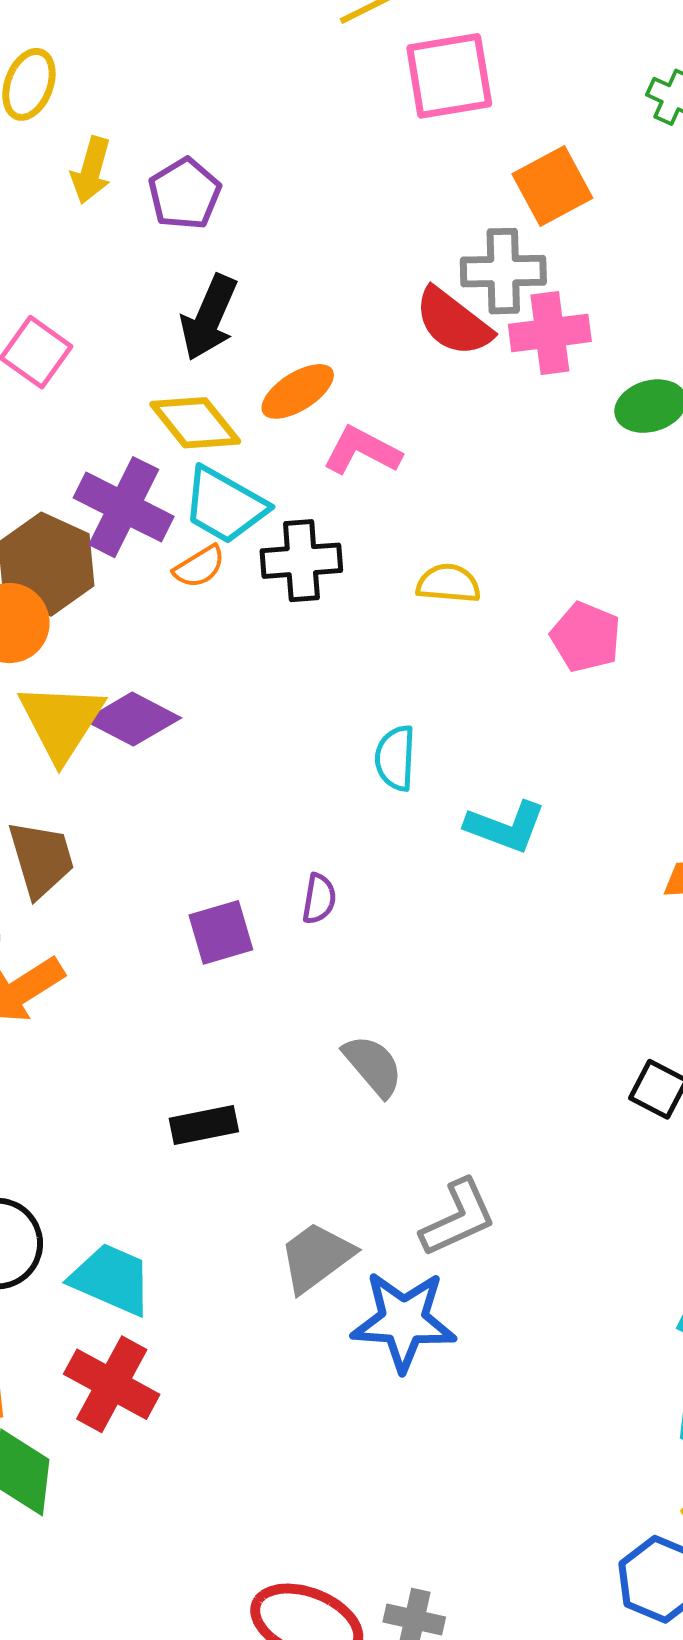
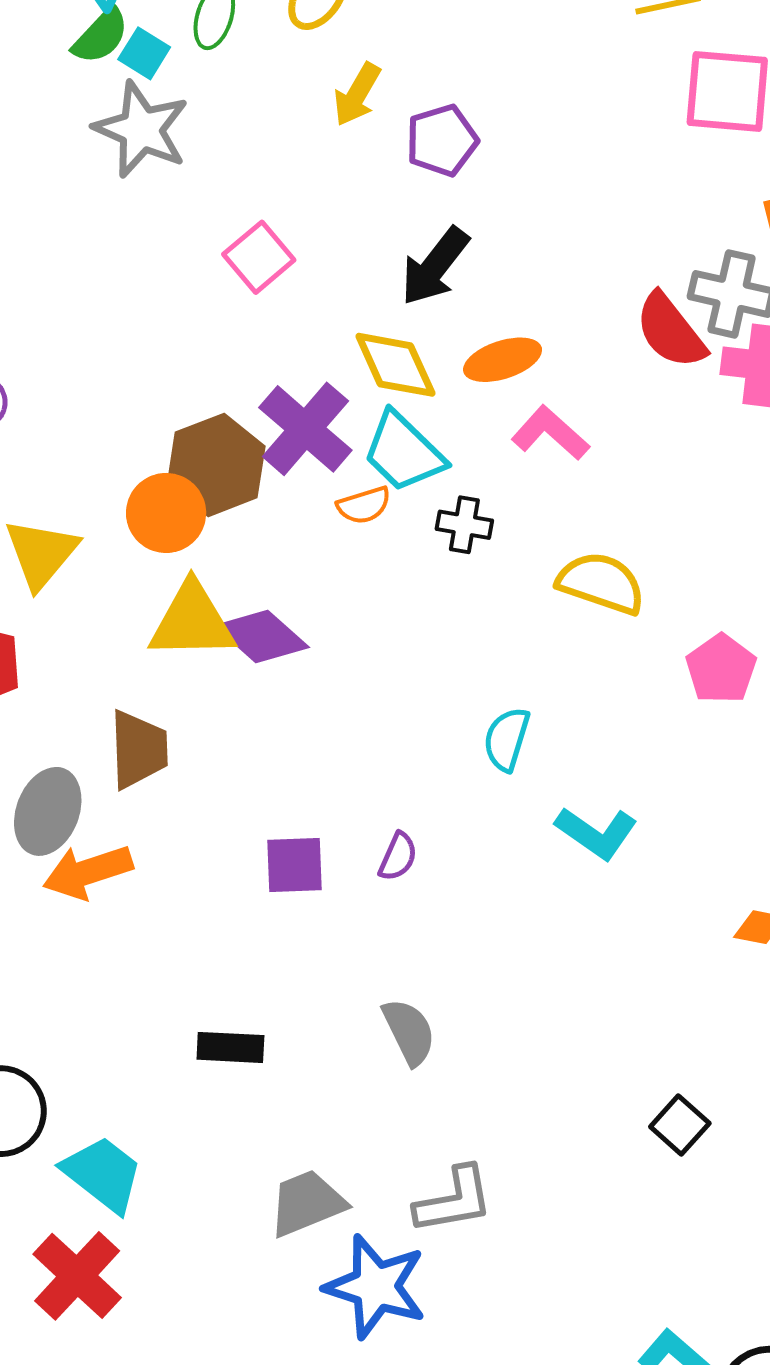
black cross: (301, 561) -> (464, 525), size x0.7
yellow semicircle: (448, 583) -> (601, 583), size x1.4
yellow triangle: (61, 721) -> (192, 621), turned 42

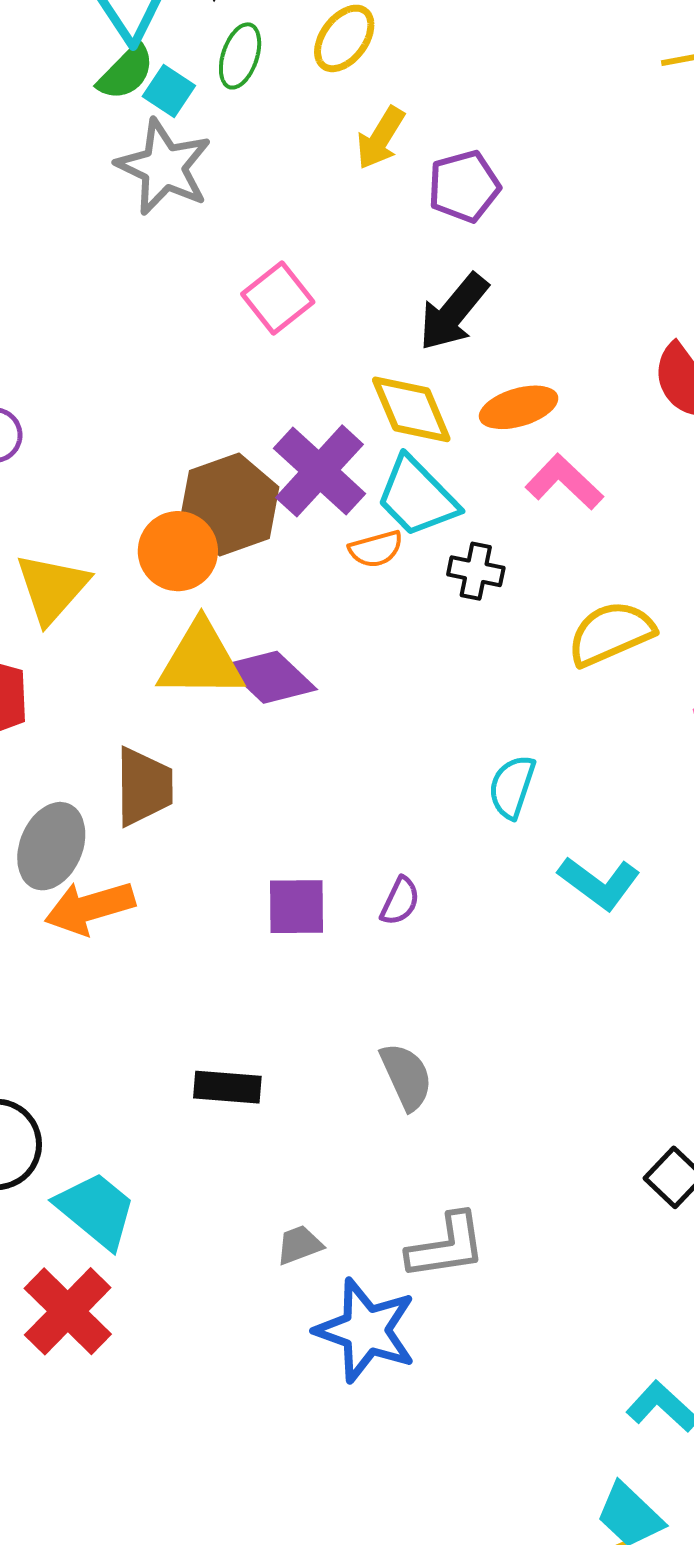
yellow semicircle: (601, 583) -> (611, 633), turned -44
gray trapezoid: (307, 1203) -> (299, 1245), size x0.6

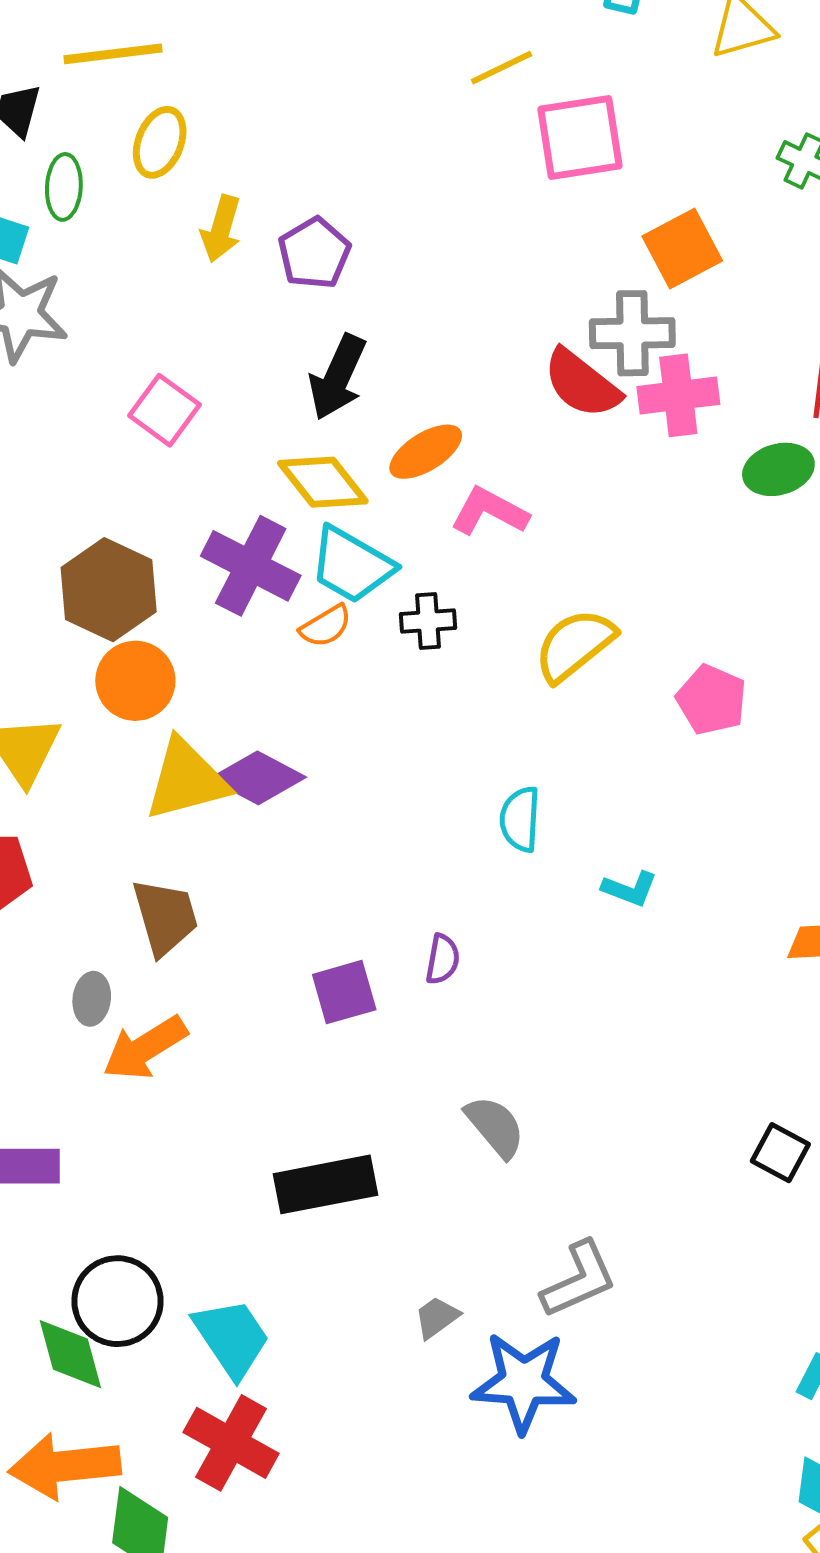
brown hexagon: (229, 504) -> (109, 590), moved
gray ellipse: (51, 846) -> (92, 999), size x0.6
cyan L-shape: (599, 883) -> (630, 889), size x0.7
black rectangle: (227, 1087) -> (325, 1184), size x1.5
cyan trapezoid: (96, 1210) -> (232, 1338), turned 32

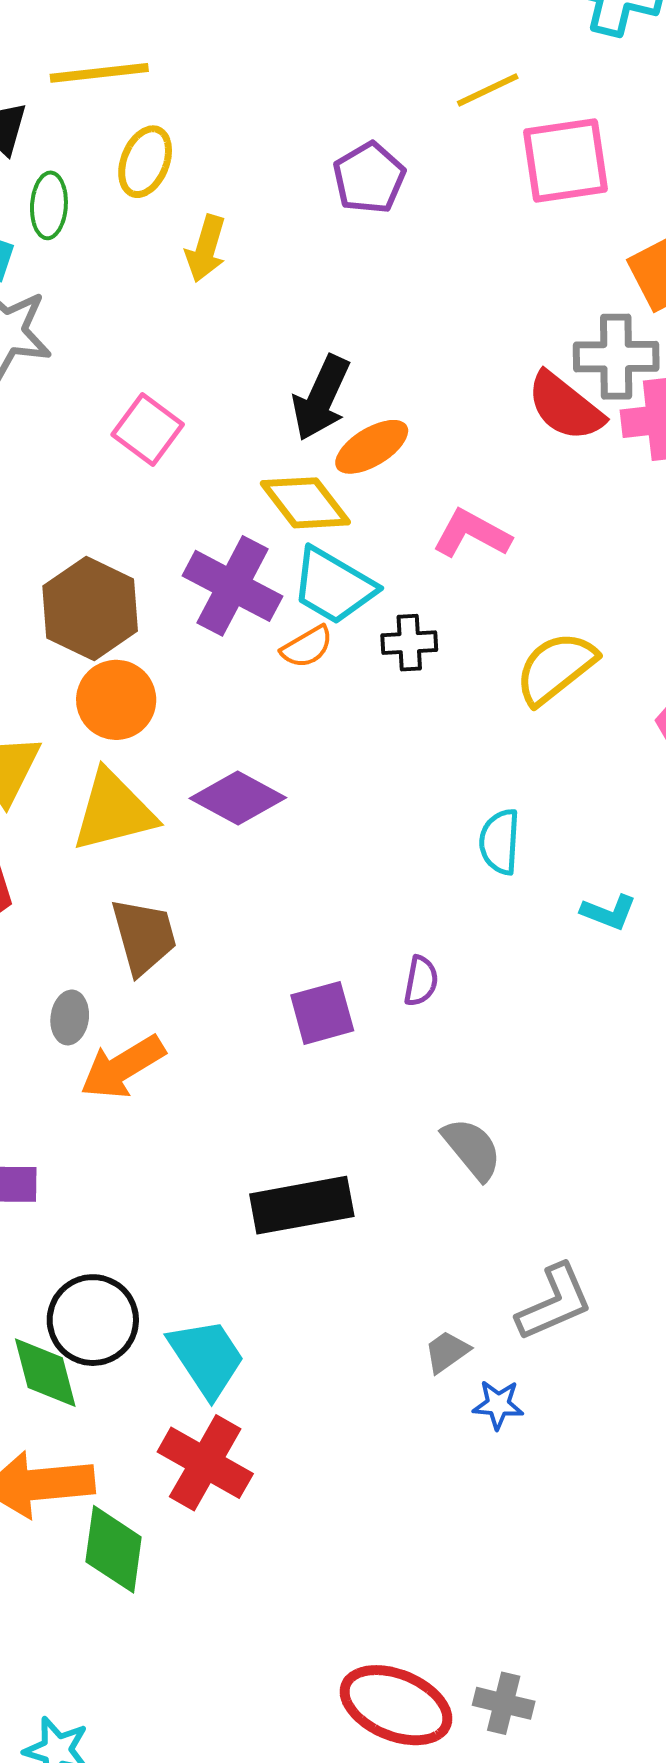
purple pentagon: (314, 253) -> (369, 178), moved
orange ellipse: (426, 452) -> (372, 447), moved
yellow triangle: (186, 780) -> (113, 811), moved
gray trapezoid: (437, 1317) -> (447, 1352), moved
blue star: (523, 1382) -> (498, 1405), size x0.5

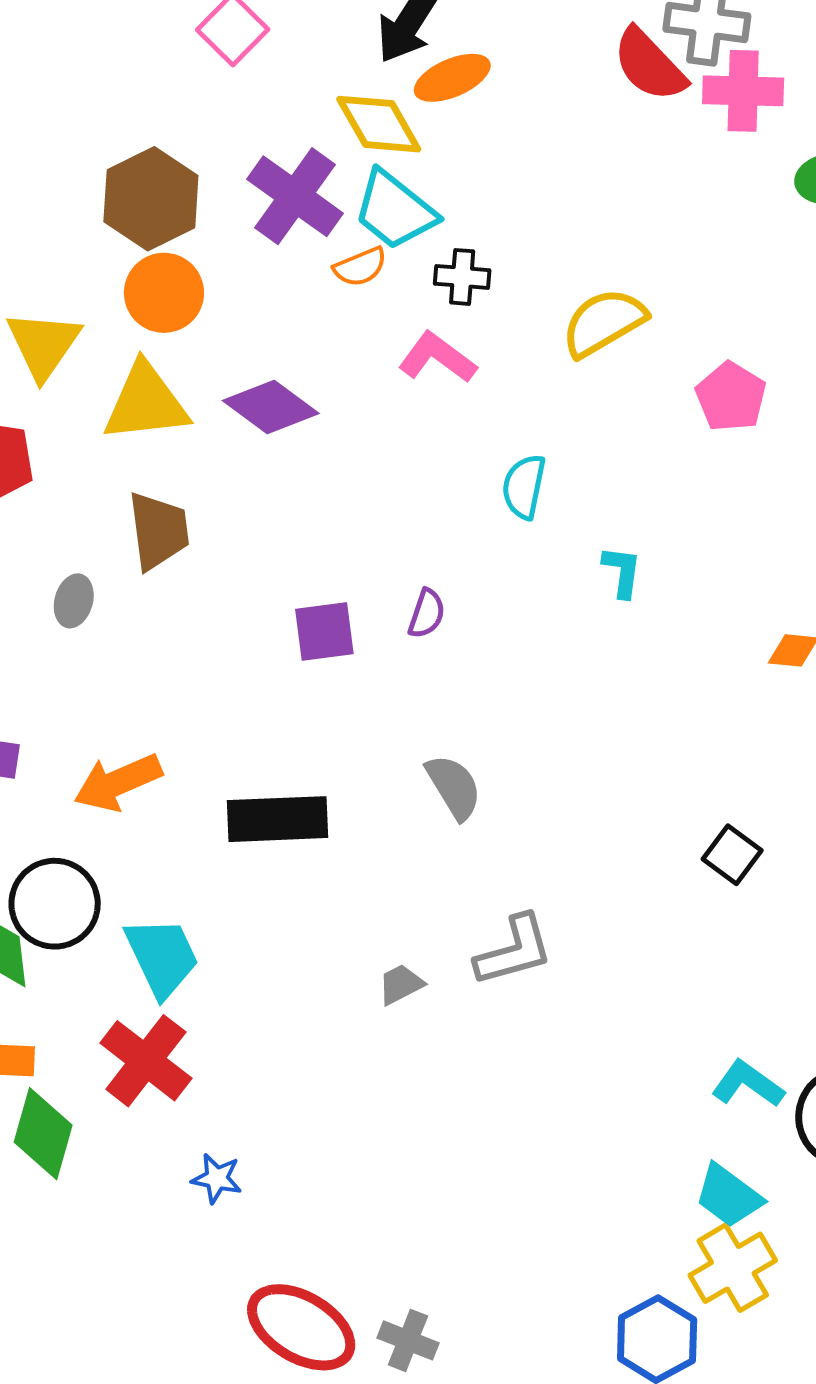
pink L-shape: (472, 534) -> (437, 358), moved
cyan L-shape: (609, 912) -> (622, 572), turned -112
orange arrow: (123, 1067) -> (118, 782), moved
blue star: (498, 1405) -> (217, 1178), moved

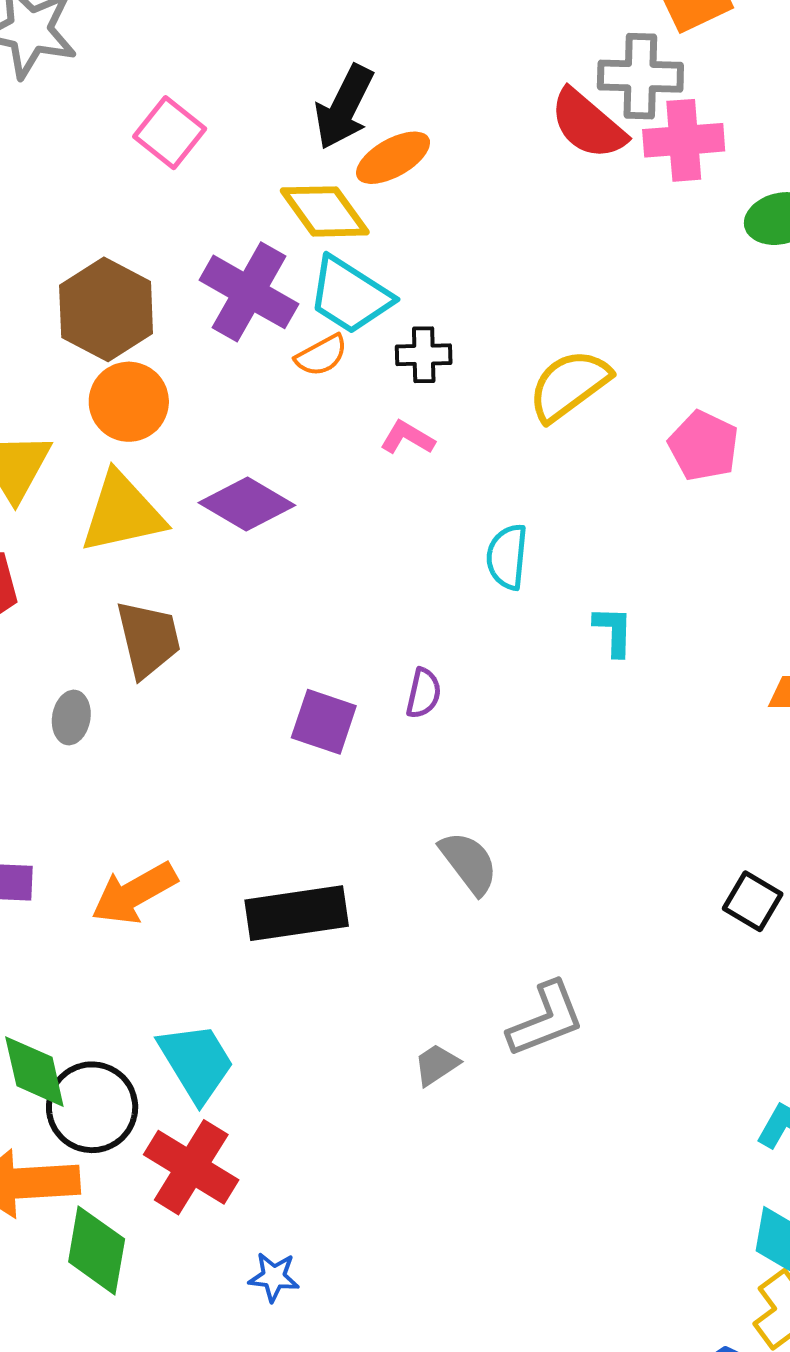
pink L-shape: (437, 358) -> (407, 438), size x0.7
purple square: (324, 632) -> (324, 722), turned 32
black circle: (55, 904) -> (92, 1107), moved

